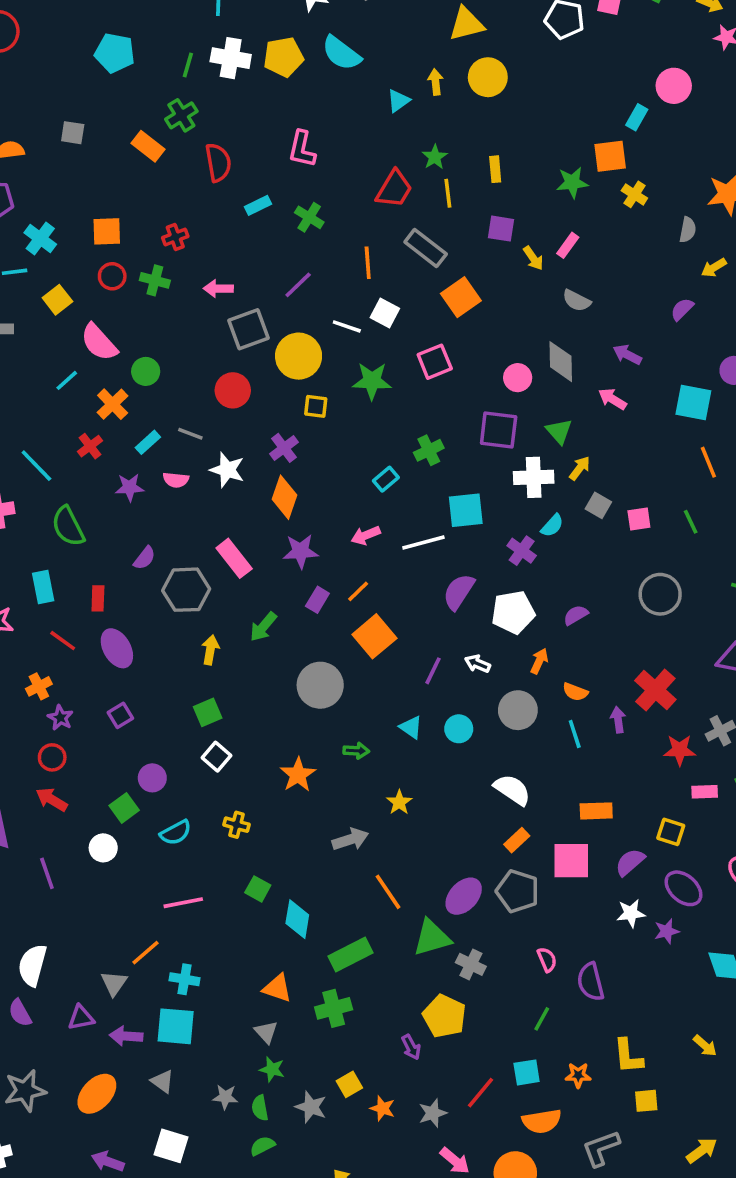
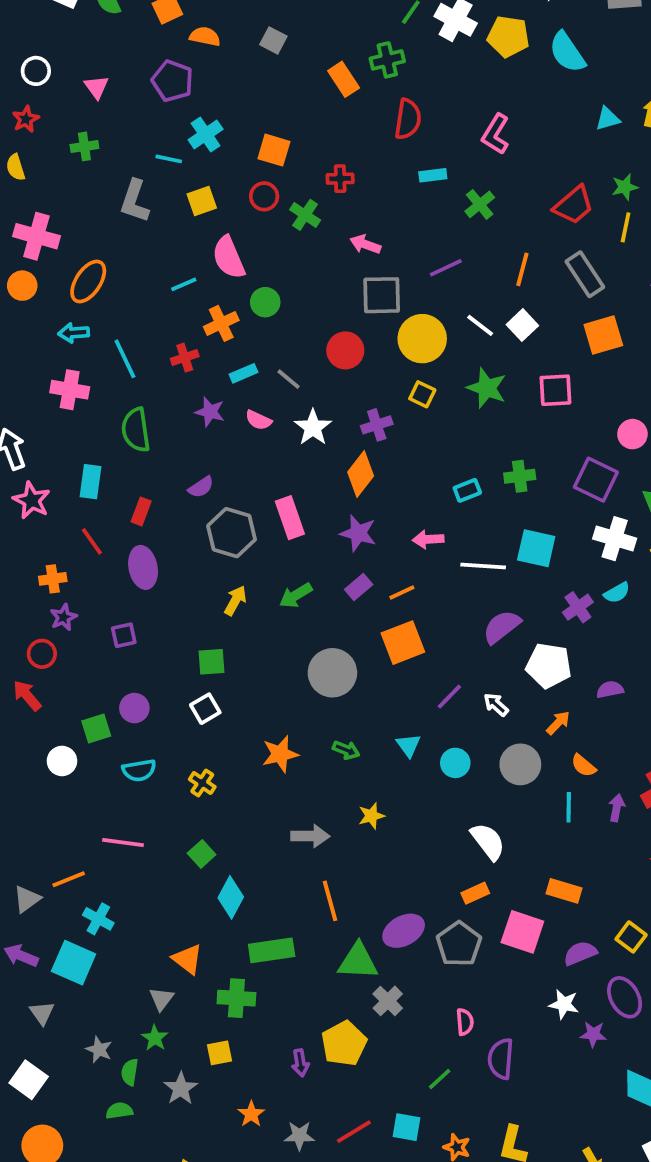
yellow square: (349, 1084) -> (219, 1053), moved

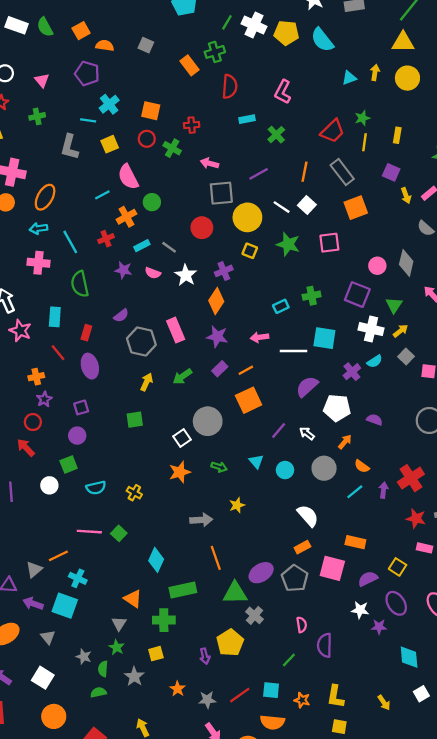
purple semicircle: (610, 689) -> (375, 420), turned 35
purple circle: (134, 708) -> (77, 436), moved
white square: (205, 709) -> (182, 438), moved
cyan line: (569, 807) -> (355, 492), turned 54
green square: (202, 854) -> (119, 533), moved

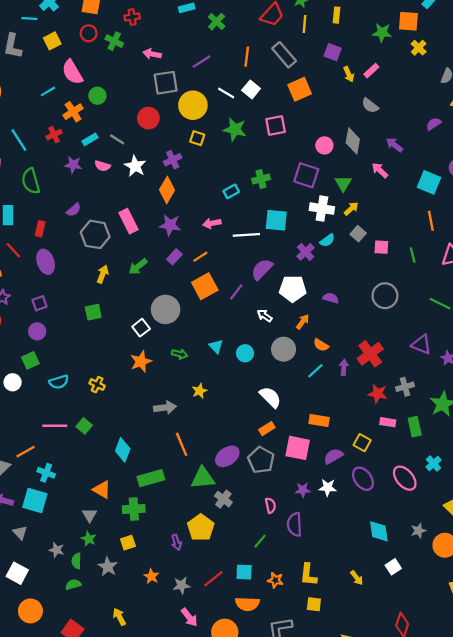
purple line: (279, 431) -> (236, 292), moved
purple star: (379, 627) -> (303, 490), moved

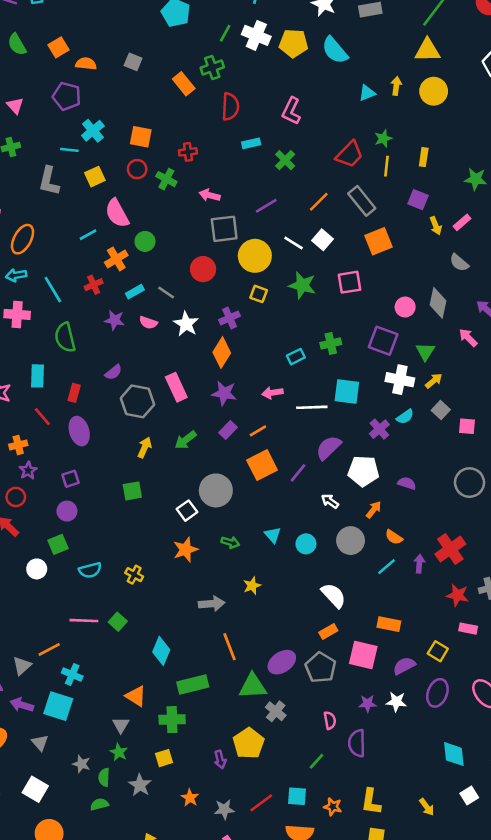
orange line: (247, 57) -> (319, 202), turned 36
purple ellipse: (363, 479) -> (437, 693), turned 55

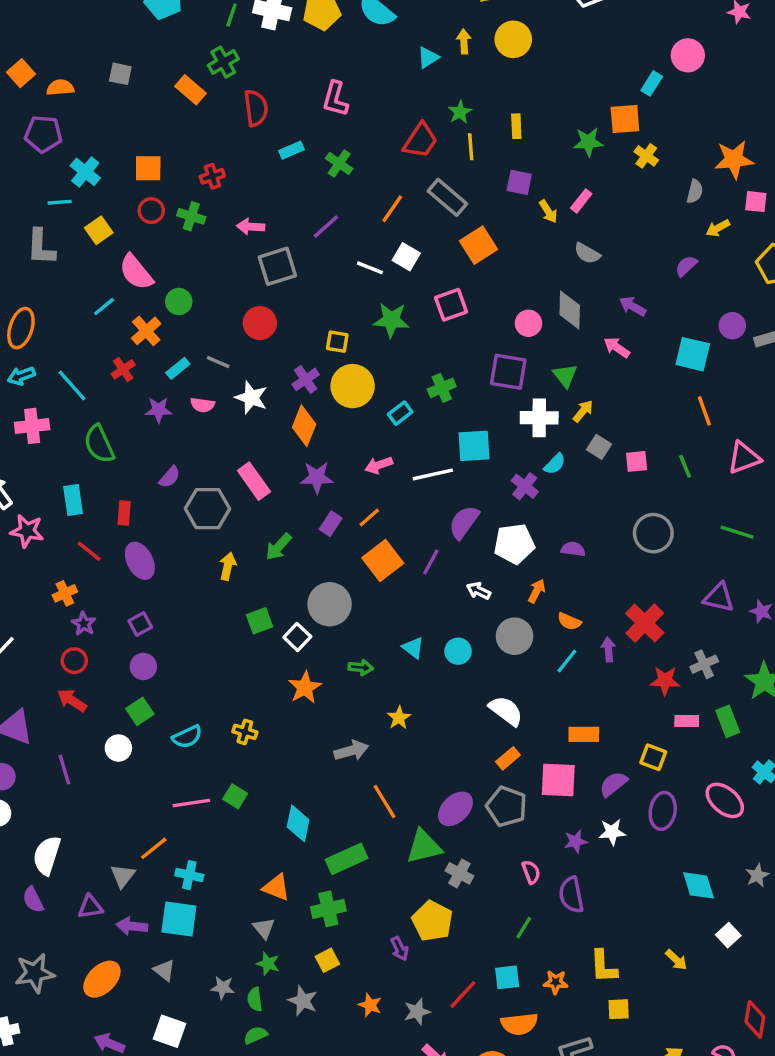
yellow circle: (255, 256) -> (353, 386), moved
green square: (132, 491) -> (260, 621), moved

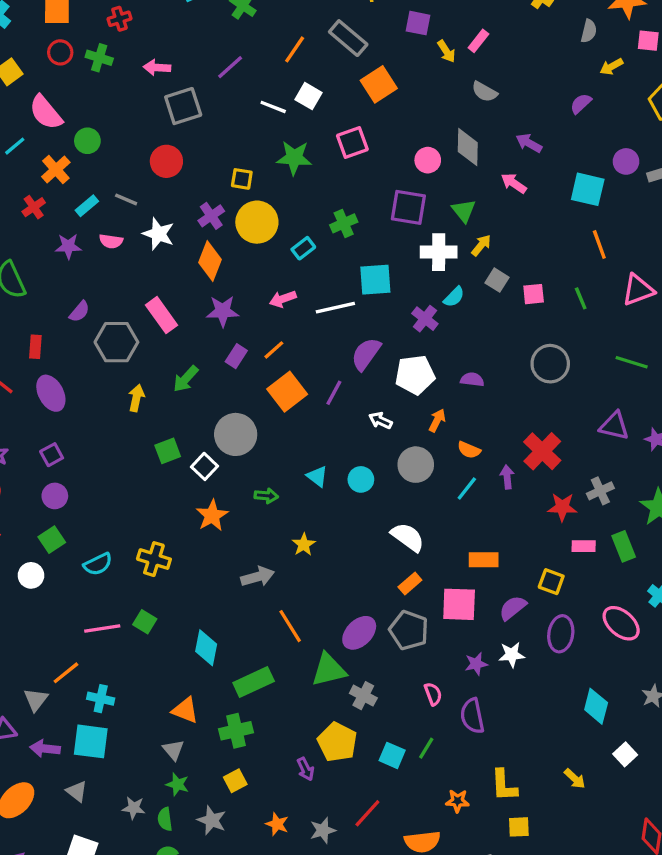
yellow cross: (245, 732) -> (154, 559), size x1.4
cyan diamond: (699, 885) -> (596, 706), turned 32
cyan square: (507, 977) -> (392, 755), moved, turned 30

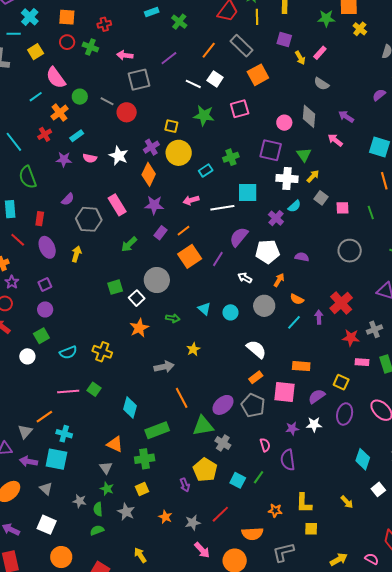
gray line: (126, 199) -> (107, 101), moved
yellow arrow: (136, 398) -> (76, 254), moved

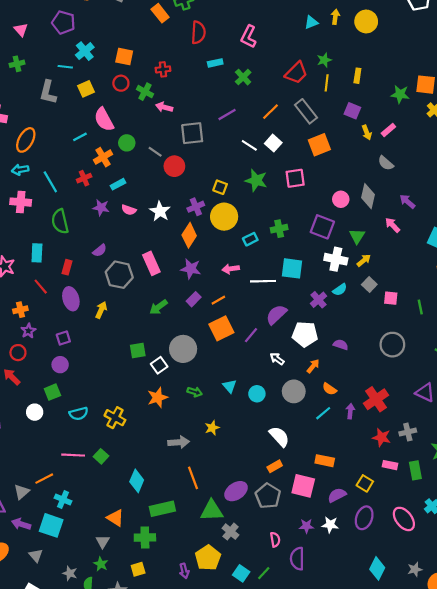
pink arrow: (125, 55) -> (164, 107), moved

